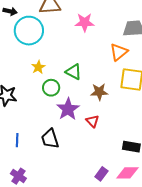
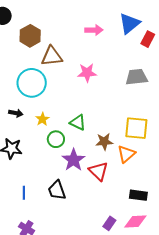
black arrow: (10, 11) -> (16, 113), moved
orange triangle: (119, 52) -> (126, 154), moved
red triangle: (92, 121) -> (98, 171), size x1.5

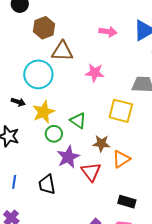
yellow star: (42, 119) -> (44, 112), size x1.6
yellow square: (136, 128) -> (121, 111), moved

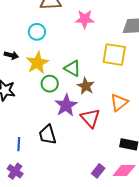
cyan circle: (38, 74) -> (37, 32), moved, size x0.6
brown star: (101, 143) -> (86, 86), moved, turned 30
blue line: (14, 182) -> (19, 144), moved

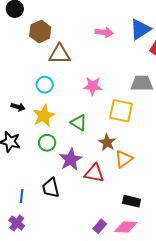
pink star: (85, 19) -> (93, 86), moved
green circle: (50, 84) -> (47, 143), moved
brown star: (86, 86) -> (107, 142), moved
red triangle: (90, 118) -> (94, 173), turned -40

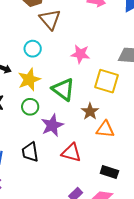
brown triangle: (60, 54) -> (50, 19), turned 45
green triangle: (79, 123) -> (63, 89), size x1.4
orange triangle: (124, 159) -> (105, 129), turned 36
red triangle: (94, 173) -> (71, 153), moved

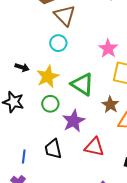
cyan circle: (33, 49) -> (58, 43), moved
pink star: (80, 54) -> (108, 49), moved, turned 30

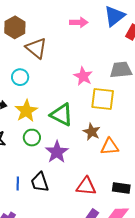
cyan circle: (58, 43) -> (20, 77), moved
red triangle: (94, 147) -> (86, 186), moved
blue line: (24, 157) -> (18, 184), moved

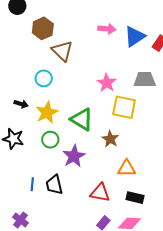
blue triangle: (114, 16) -> (135, 36), moved
orange triangle: (110, 147) -> (127, 168), moved

